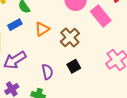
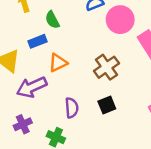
orange triangle: (42, 29) -> (58, 63), moved

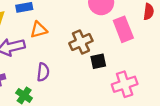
black square: (107, 105) -> (98, 61), moved

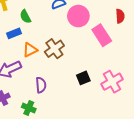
brown cross: (81, 42) -> (54, 49), moved
black square: (98, 61) -> (83, 78), moved

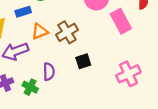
black square: (83, 78) -> (83, 61), moved
green cross: (29, 108) -> (30, 87), moved

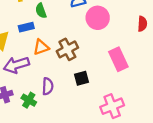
pink rectangle: (121, 21) -> (118, 59), moved
pink cross: (128, 74) -> (112, 106), moved

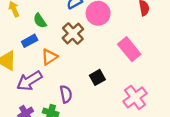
brown cross: (67, 49) -> (73, 34), moved

